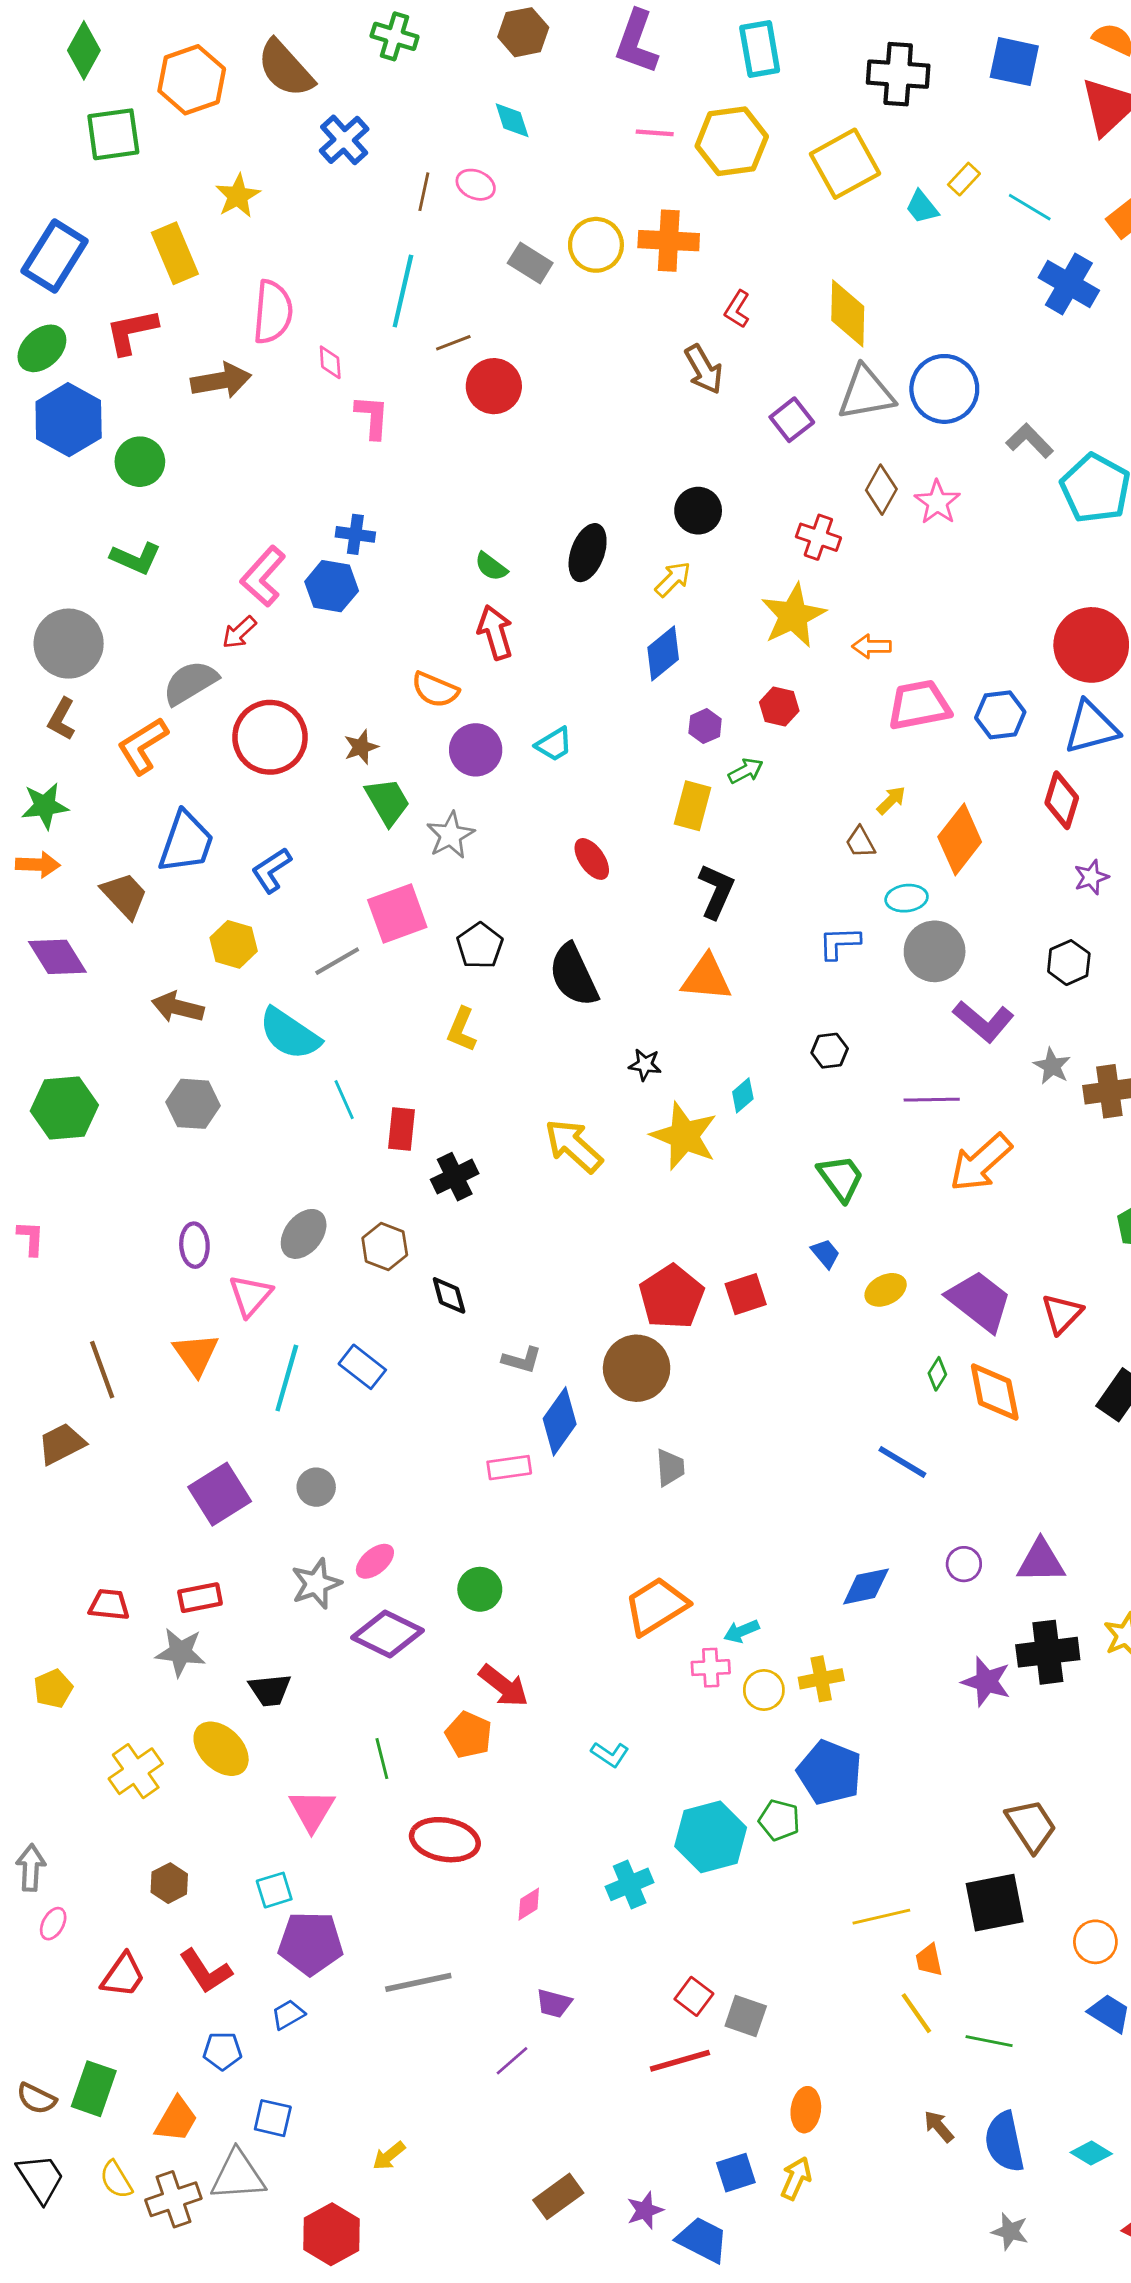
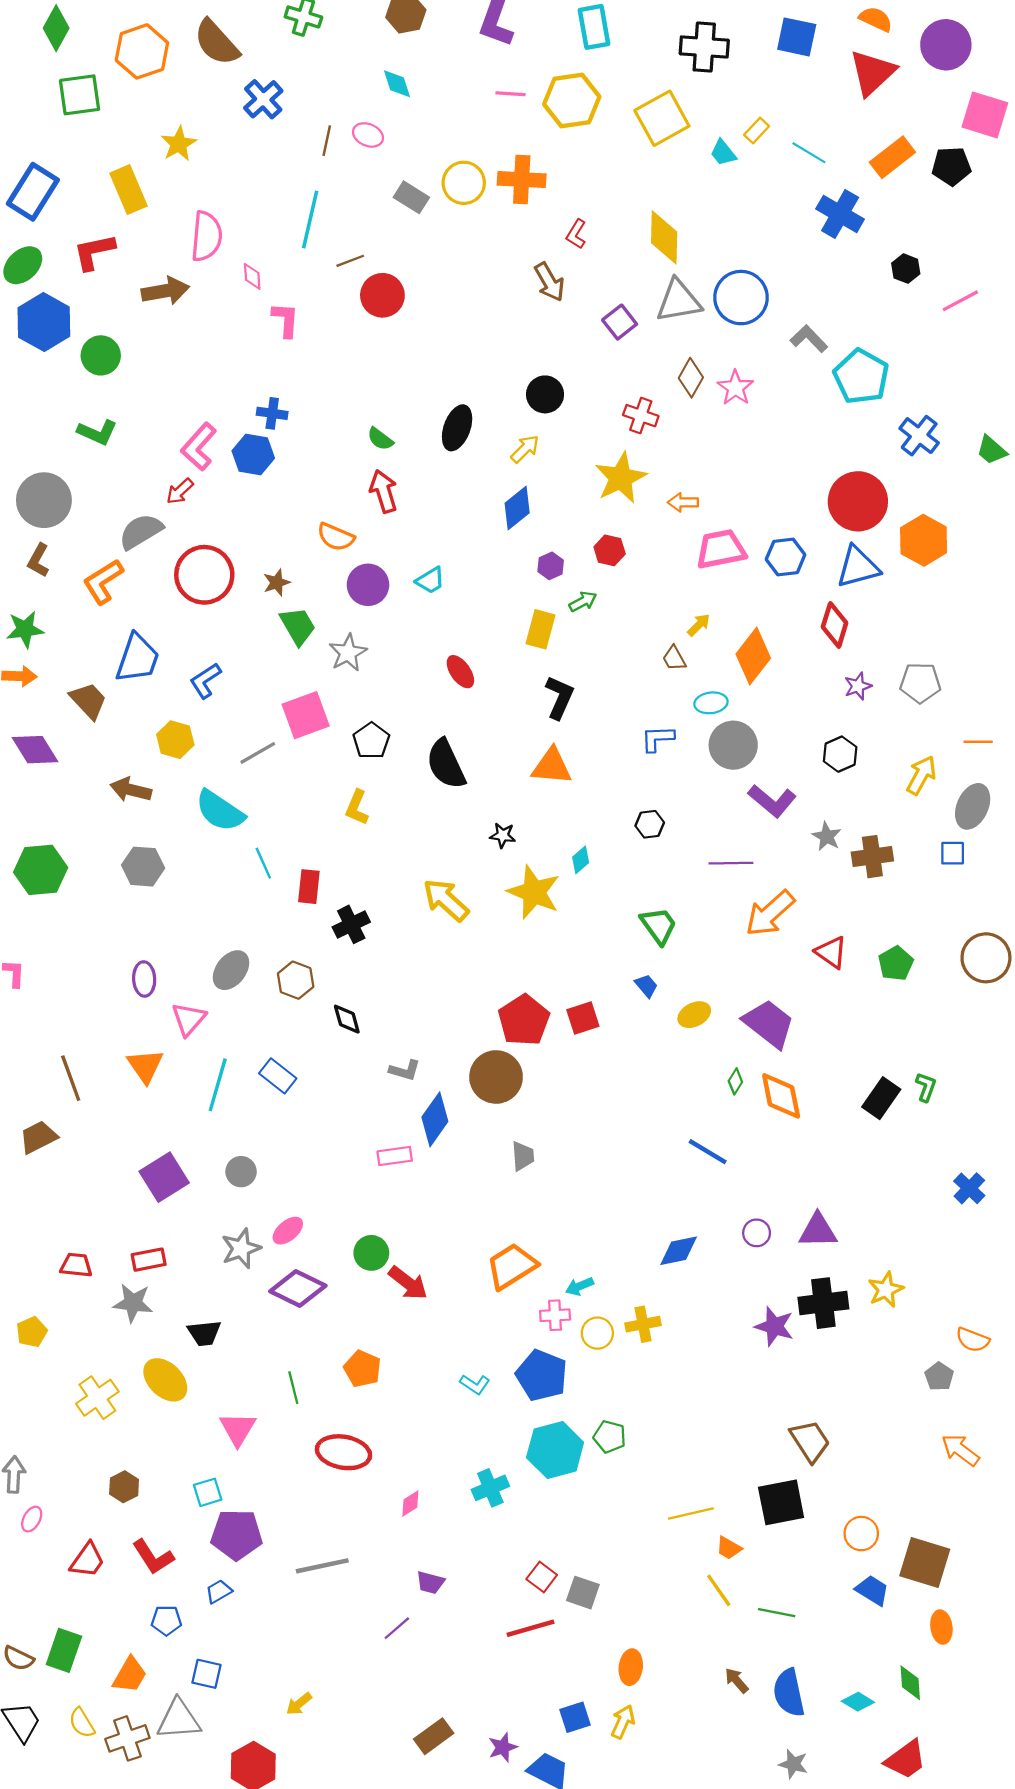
red triangle: (1062, 1314) -> (831, 952), moved, turned -39
red arrow: (504, 1686) -> (408, 1283), moved
blue pentagon: (830, 1773) -> (542, 1375), moved
orange trapezoid: (929, 1960) -> (729, 1548), turned -48

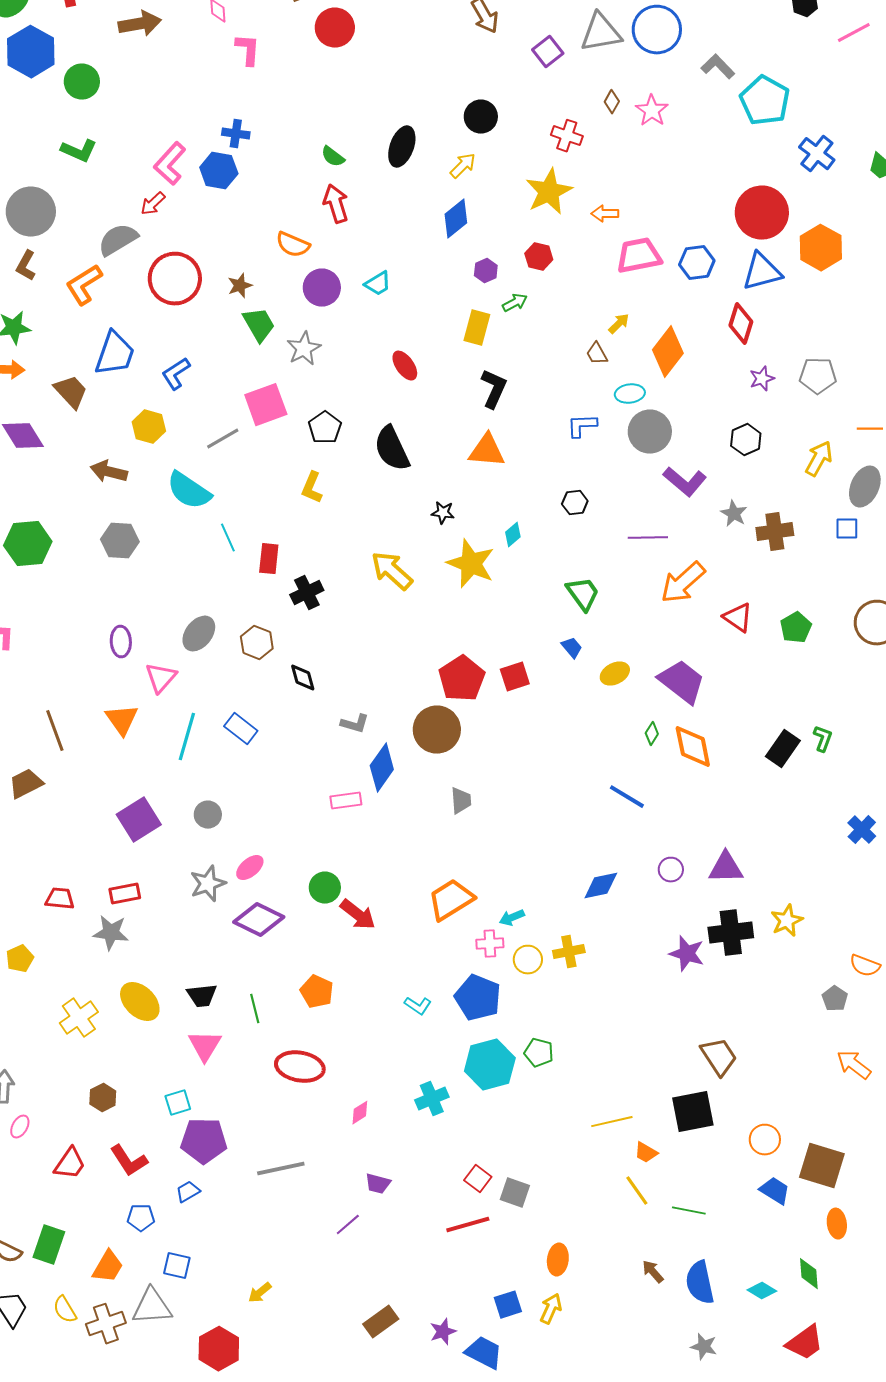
brown diamond: (691, 378) -> (612, 102), size x0.7
black trapezoid: (204, 1333) -> (202, 996), moved

